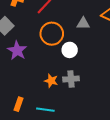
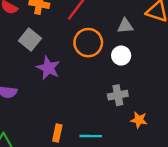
white circle: (70, 50) -> (121, 56), moved
orange star: (51, 81) -> (139, 120), moved

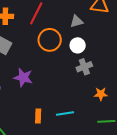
purple star: (48, 68) -> (23, 77), moved
gray cross: (118, 95) -> (84, 67), moved

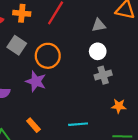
orange circle: (50, 40) -> (48, 56), moved
orange rectangle: (38, 116) -> (33, 125), moved, turned -48

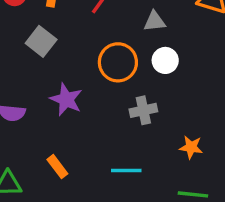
gray triangle: (99, 25) -> (155, 21), moved
orange circle: (48, 56) -> (118, 62), moved
gray cross: (103, 75) -> (143, 110), moved

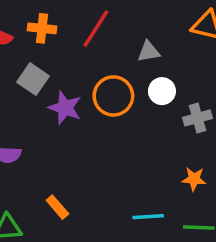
purple star: (66, 99) -> (65, 108), moved
gray cross: (143, 110) -> (197, 118), moved
cyan line: (126, 170) -> (148, 217), moved

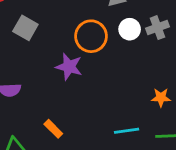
purple star: (65, 108) -> (69, 67), moved
gray cross: (197, 118) -> (158, 28), moved

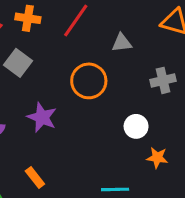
white circle: (130, 29) -> (136, 126), moved
purple star: (69, 67) -> (42, 117), moved

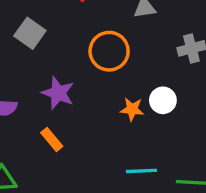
orange star: (157, 158) -> (132, 109), moved
orange rectangle: (35, 178) -> (52, 139), moved

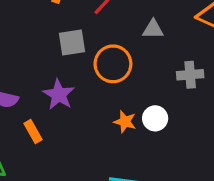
gray square: (30, 33) -> (72, 42), moved, turned 36
orange rectangle: (52, 139) -> (33, 131), moved

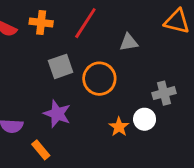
gray cross: (190, 75) -> (164, 93), moved
orange star: (125, 122) -> (119, 127), turned 30

